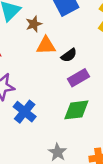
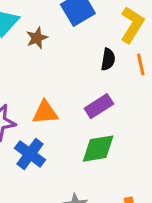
orange triangle: (46, 46) -> (45, 112), moved
black semicircle: (69, 55) -> (108, 59), moved, turned -42

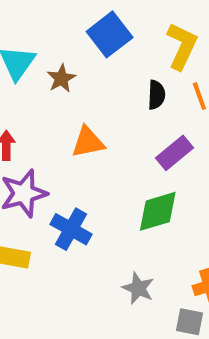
purple rectangle: (99, 106) -> (174, 153), moved
orange triangle: (45, 112) -> (88, 142), moved

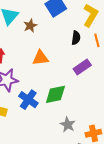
green diamond: (158, 211) -> (55, 94), moved
gray star: (138, 288) -> (68, 125), moved

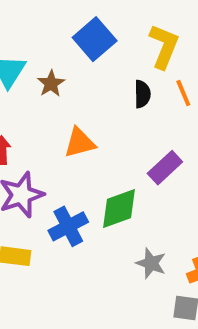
purple rectangle: (82, 67) -> (165, 168), moved
blue cross: (28, 100) -> (68, 226), turned 36

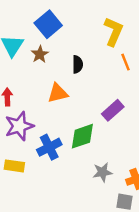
blue square: (95, 39) -> (48, 24), moved
black semicircle: (142, 94) -> (78, 64), moved
gray star: (151, 263) -> (102, 172), turned -30

